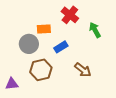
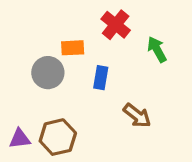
blue rectangle: (61, 47) -> (101, 78), turned -48
brown hexagon: (41, 70) -> (58, 137), moved

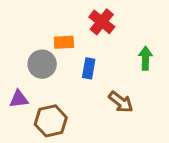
green arrow: (157, 49) -> (146, 58), moved, turned 30
purple triangle: (20, 139) -> (19, 99), moved

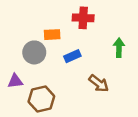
red cross: (102, 22) -> (83, 18), turned -36
blue rectangle: (89, 68) -> (72, 56), turned 56

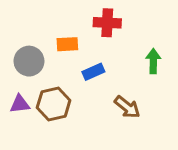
gray circle: (34, 52) -> (29, 61), moved
brown hexagon: (41, 99) -> (54, 104), moved

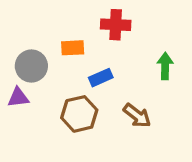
purple triangle: (20, 104) -> (18, 97), moved
brown hexagon: (54, 104) -> (79, 114), moved

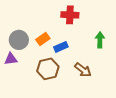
orange rectangle: (73, 48) -> (43, 39), moved, turned -32

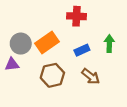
orange rectangle: (43, 39) -> (47, 42), size x1.5
blue rectangle: (61, 47) -> (82, 50), moved

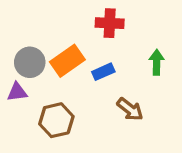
blue rectangle: (82, 50) -> (103, 72), moved
brown hexagon: (52, 75) -> (56, 120), moved

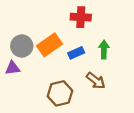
green arrow: (157, 62) -> (104, 49), moved
brown hexagon: (56, 120) -> (60, 93), moved

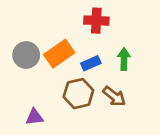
purple triangle: (13, 68) -> (34, 117), moved
brown hexagon: (60, 93) -> (78, 94), moved

